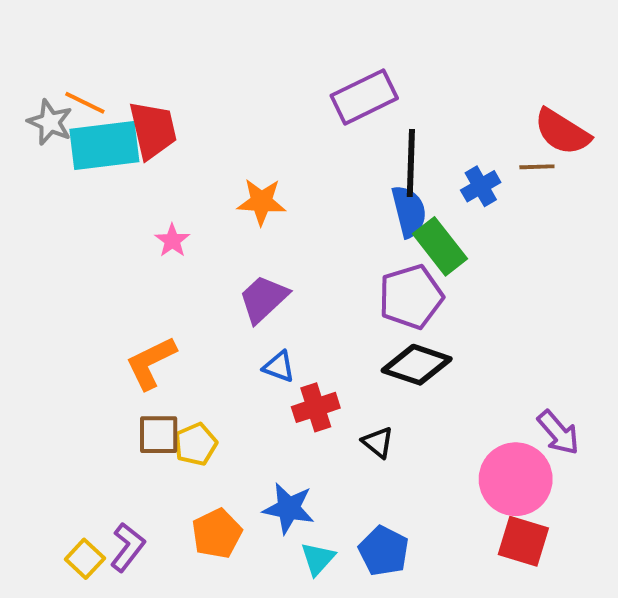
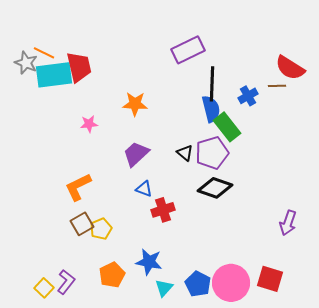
pink star: (172, 241) -> (89, 124), turned 30
purple arrow: (558, 433) -> (288, 223), turned 60
brown square: (159, 435) -> (82, 224), turned -30
black triangle: (378, 442) -> (185, 153), moved
pink circle: (516, 479) -> (231, 283), moved

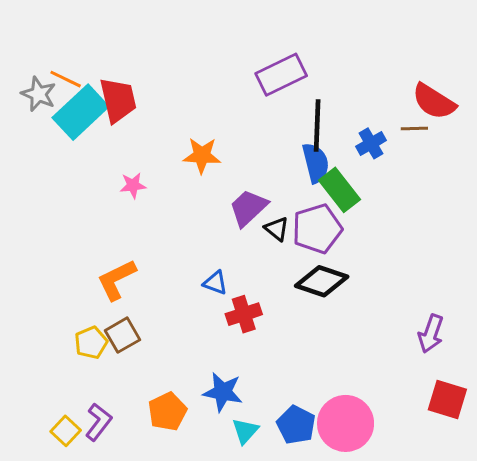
cyan rectangle: (54, 75) -> (81, 112), turned -36
purple trapezoid: (136, 154) -> (248, 208), moved
yellow pentagon: (101, 229) -> (91, 343), moved
red square: (270, 279) -> (447, 399), moved

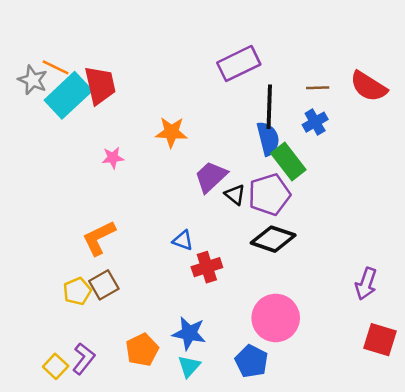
brown line: (414, 129) -> (318, 88), moved
pink circle: (346, 423) -> (276, 318), moved
cyan triangle: (245, 431) -> (189, 366), moved

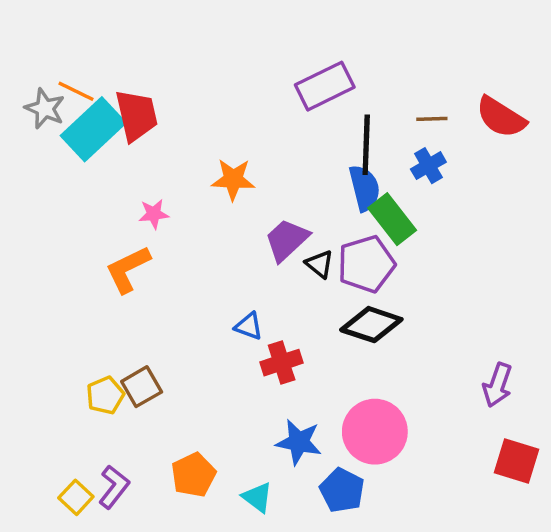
orange L-shape: (99, 238) -> (128, 269), moved
blue star: (189, 333) -> (299, 442), moved
cyan triangle: (189, 366) -> (257, 497), turned -35

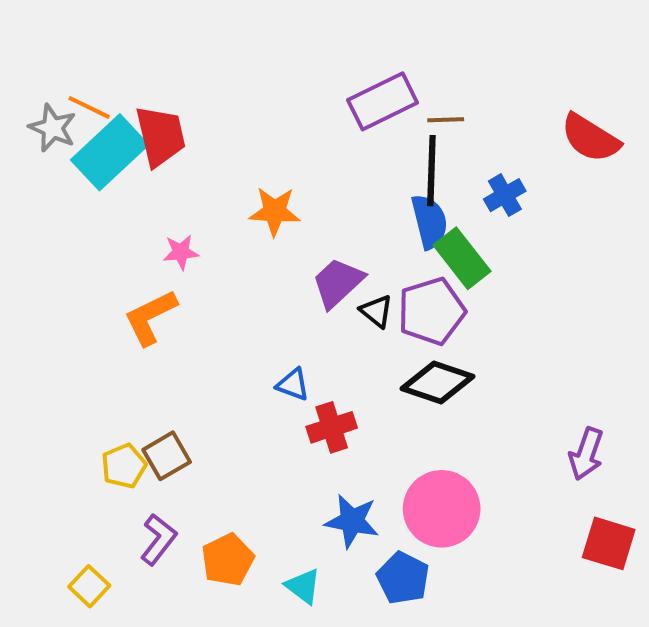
brown line: (432, 119) -> (446, 120), moved
purple L-shape: (114, 487) -> (158, 539), moved

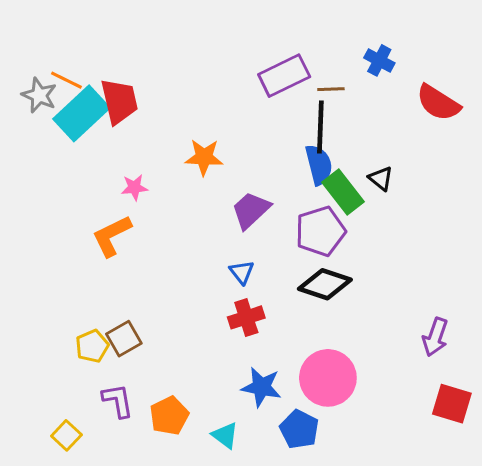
blue cross: (505, 195) -> (379, 60), moved, turned -32
black triangle: (376, 311) -> (381, 178), moved
blue triangle: (293, 385) -> (242, 272), moved, turned 32
purple L-shape: (158, 539) -> (118, 401), turned -48

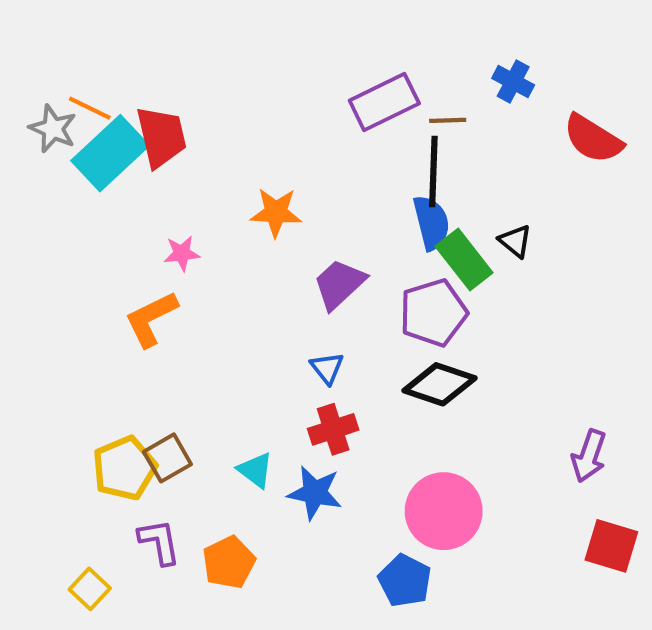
yellow pentagon: (92, 346) -> (124, 468), size x1.4
blue star: (261, 387) -> (315, 493), moved
cyan triangle: (225, 435) -> (255, 470), moved

